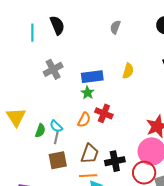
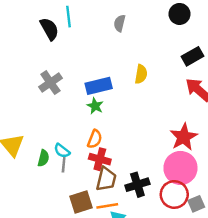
cyan line: (32, 33) -> (69, 17), moved
red cross: (104, 113) -> (100, 159), moved
brown square: (58, 160) -> (81, 202), moved

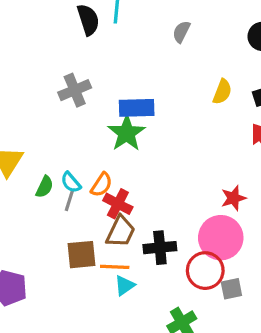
yellow semicircle: (141, 74) -> (222, 92), moved
green star: (95, 106) -> (127, 133), size x1.6
red star: (184, 137) -> (234, 198), size x0.7
orange semicircle: (95, 139) -> (101, 185), moved

